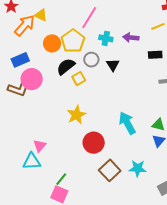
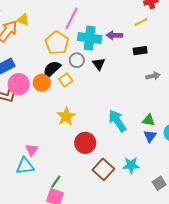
cyan cross: (106, 38) -> (90, 38), size x1.6
orange circle: (52, 43) -> (42, 83), moved

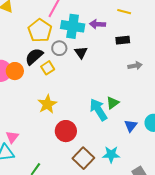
yellow line: (141, 22) -> (124, 12), turned 40
orange circle: (42, 83) -> (15, 71), moved
green triangle: (149, 120) -> (113, 103), moved, turned -48

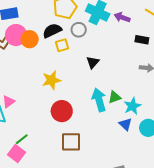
black triangle: (81, 52) -> (93, 62), moved
blue triangle: (131, 126) -> (125, 124), turned -40
cyan star: (111, 154) -> (132, 106), moved, turned 30
brown square: (83, 158) -> (71, 142), turned 30

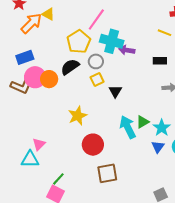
purple arrow: (122, 17) -> (127, 50), moved
yellow square: (62, 45) -> (97, 79), moved
blue triangle: (125, 124) -> (158, 147), turned 32

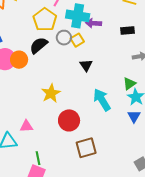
yellow square: (97, 79) -> (77, 40), moved
green triangle: (143, 122) -> (129, 84), moved
pink triangle: (39, 144) -> (26, 126), moved, turned 48
green line: (58, 179) -> (38, 158), turned -48

